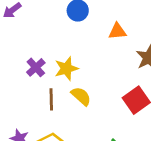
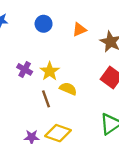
purple cross: (36, 67) -> (25, 69), moved

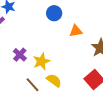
blue circle: (44, 24) -> (54, 13), moved
brown line: (46, 99) -> (33, 85), turned -35

